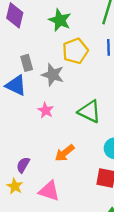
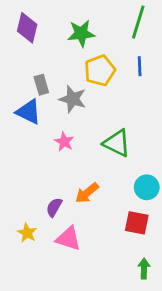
green star: (60, 20) -> (81, 33), turned -30
purple semicircle: (23, 165) -> (54, 207), moved

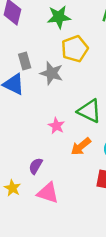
pink star: (64, 142) -> (56, 126), moved
orange arrow: (87, 193) -> (81, 146), moved

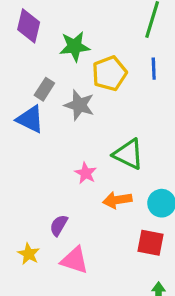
green star: (59, 17) -> (75, 46), moved
gray rectangle: (25, 61) -> (44, 89), turned 49
orange arrow: (81, 146) -> (117, 200), turned 30

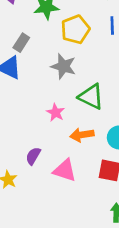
gray star: (79, 105) -> (63, 66), moved
pink triangle: (75, 260) -> (65, 170), moved

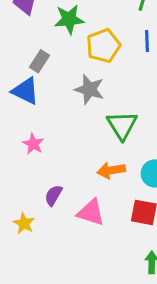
green triangle: (91, 97) -> (122, 125), turned 32
pink star: (56, 112) -> (33, 144), moved

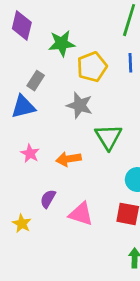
blue triangle: (25, 91) -> (23, 107), turned -40
orange arrow: (111, 170) -> (69, 159), moved

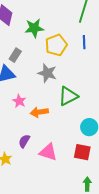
green triangle: (108, 137) -> (68, 96), turned 35
pink star: (30, 153) -> (19, 101), moved

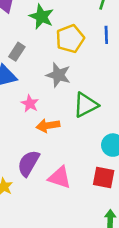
green star: (34, 28) -> (41, 17), turned 30
pink star: (19, 101) -> (30, 104), moved
purple semicircle: (24, 141) -> (28, 163), size x1.5

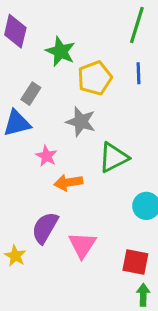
pink triangle: (60, 178) -> (82, 245), turned 45
red square: (104, 178) -> (135, 262), moved

